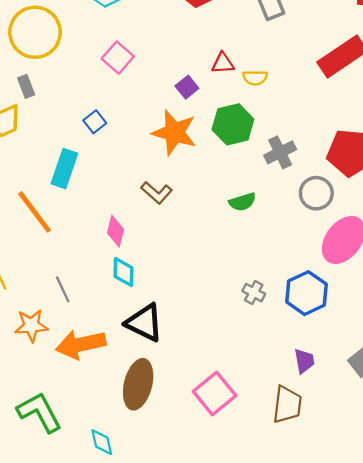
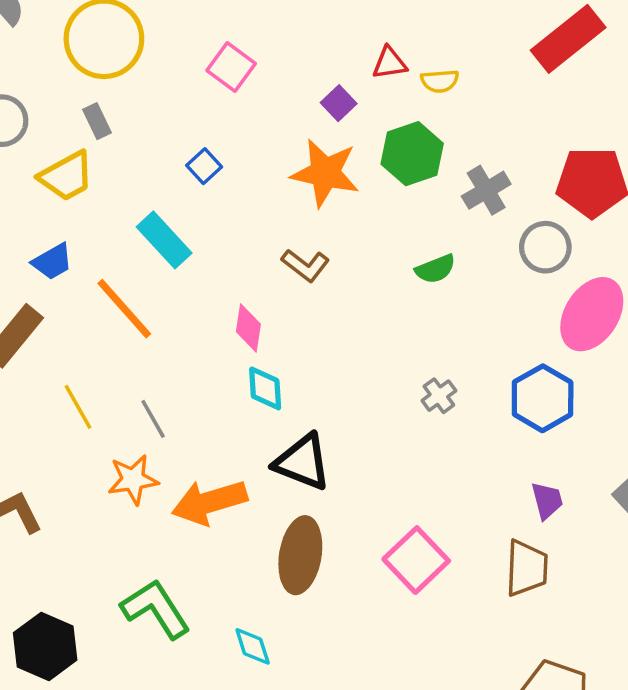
cyan rectangle: (64, 169) -> (164, 240), turned -57
gray line: (63, 289) -> (153, 419), moved
gray cross: (254, 293) -> (439, 396), moved, turned 30

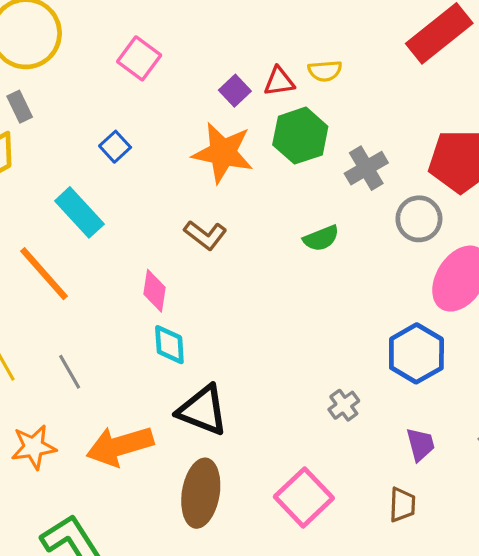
red triangle: (390, 63) -> (279, 81), moved
gray cross: (439, 396) -> (344, 405), moved
orange star: (133, 480) -> (34, 447), moved
brown trapezoid: (527, 568) -> (402, 505), size x0.7

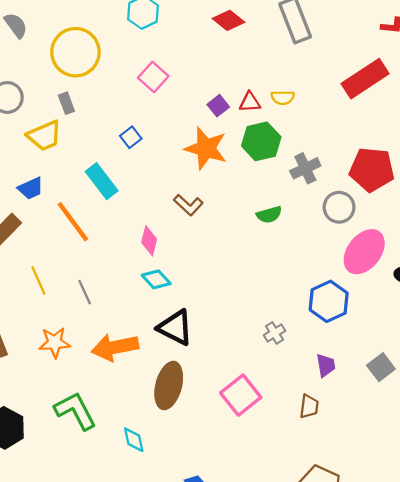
cyan diamond: (169, 345) -> (156, 279), turned -44

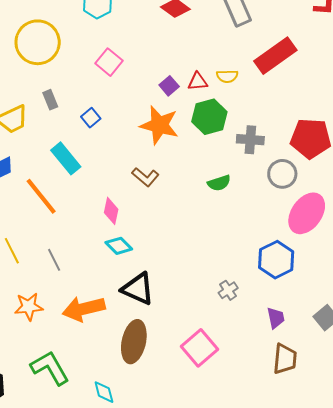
red rectangle: (365, 79) -> (275, 56), moved
gray rectangle: (66, 103) -> (50, 100), moved
gray cross: (305, 168) -> (250, 140), turned 32
brown trapezoid: (309, 406) -> (285, 359), moved, size x1.4

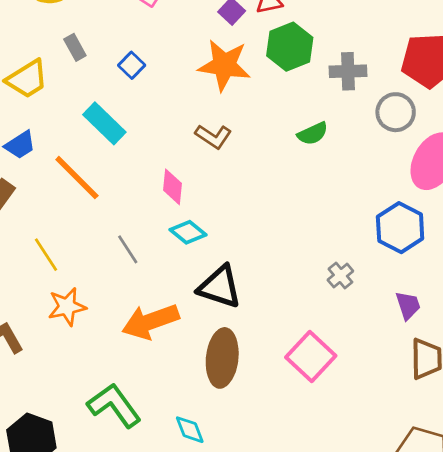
gray line: (54, 260) -> (128, 249), moved
orange star: (29, 307) -> (67, 307), moved

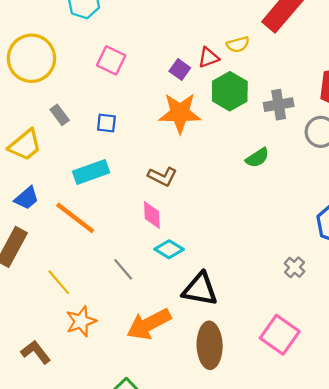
blue square: (132, 65) -> (106, 123), turned -30
cyan rectangle: (104, 123) -> (91, 172), turned -56
brown L-shape: (213, 136) -> (162, 176), moved

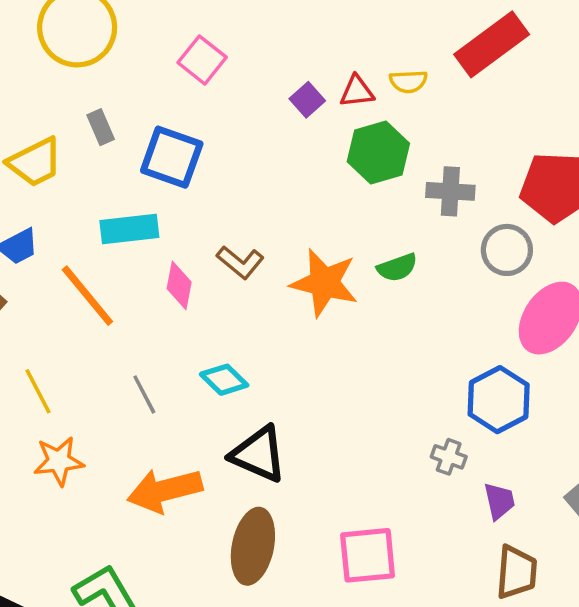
orange star: (180, 113) -> (324, 283), moved
blue square: (106, 123) -> (172, 157), size x1.8
pink diamond: (152, 215) -> (179, 285), moved
gray cross: (294, 267) -> (449, 457), moved, turned -36
pink square: (280, 335) -> (368, 555), turned 36

